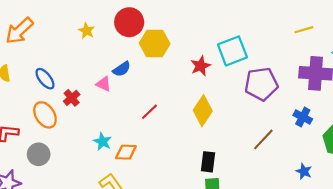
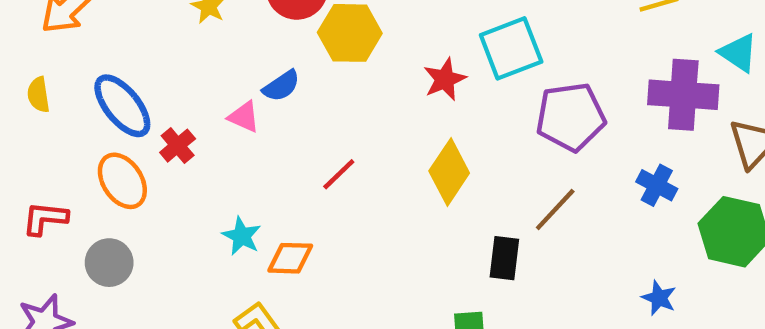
blue ellipse: (45, 79) -> (122, 106), size x1.4
brown line: (263, 139) -> (555, 210), moved
black rectangle: (208, 162) -> (504, 258), moved

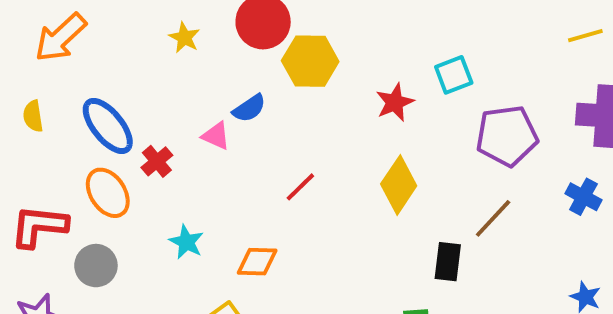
cyan square: (511, 48) -> (454, 75), size x0.7
red L-shape: (45, 218) -> (39, 226), size x1.4
cyan star: (242, 236) -> (186, 242), moved

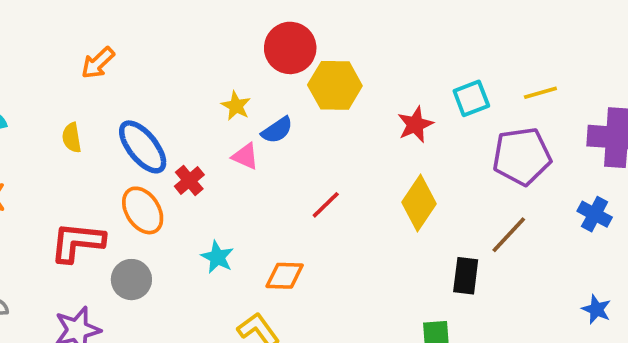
yellow line: (585, 36) -> (540, 93), moved
orange arrow: (61, 38) -> (98, 63), size x0.7
yellow star: (184, 38) -> (236, 106), moved

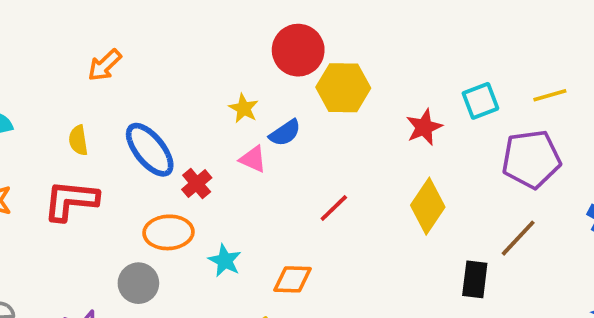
orange ellipse: (143, 210) -> (168, 232), moved, turned -60
red L-shape: (77, 242) -> (71, 200), moved

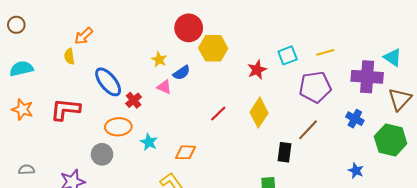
yellow semicircle: (78, 140) -> (69, 56), moved
red line: (334, 208) -> (218, 114), moved

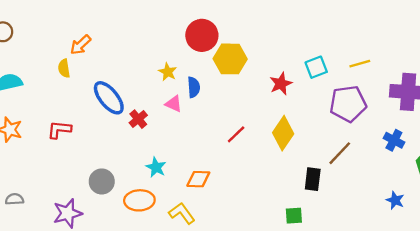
blue semicircle: (182, 73) -> (194, 87), turned -60
red L-shape: (65, 109) -> (59, 130), size x0.7
orange ellipse: (118, 127) -> (139, 200), moved

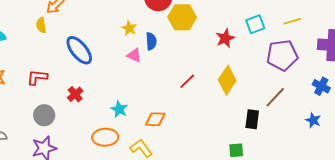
red cross: (138, 119) -> (75, 94), moved
gray circle: (102, 181) -> (44, 115), moved
blue star: (395, 200) -> (313, 120), moved

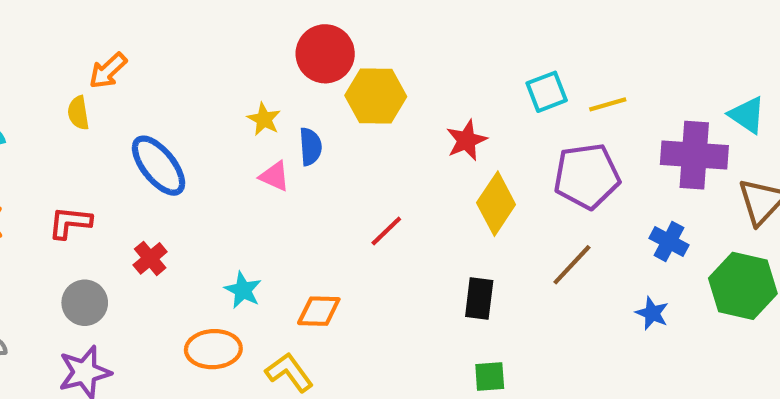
cyan square: (255, 24) -> (547, 92), moved
yellow diamond: (227, 80) -> (496, 204), moved
black rectangle: (252, 119) -> (479, 298), moved

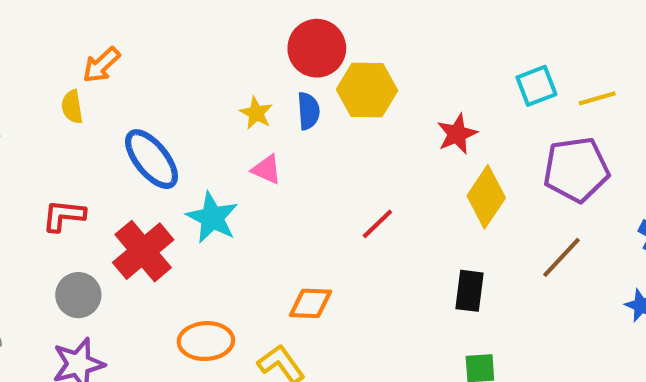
blue semicircle: (310, 147) -> (308, 111), moved
red cross: (150, 258) -> (143, 251), size x1.8
cyan star: (243, 290) -> (212, 218), moved, size x1.4

